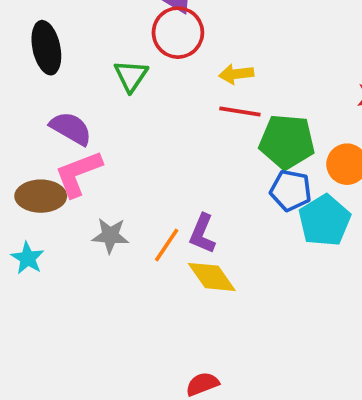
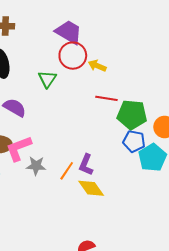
yellow arrow: (236, 74) -> (97, 66), moved, turned 30
pink L-shape: (78, 174) -> (19, 148), moved

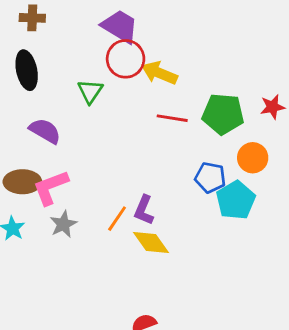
yellow arrow: (97, 66) -> (159, 73), size x1.4
green pentagon: (132, 115) -> (223, 114), moved
gray star: (36, 166) -> (63, 224), moved, turned -30

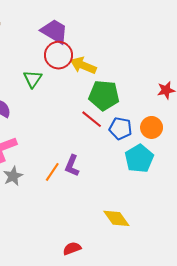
green pentagon: (223, 114) -> (104, 95), moved
red line: (172, 118) -> (92, 119), moved, turned 30
blue pentagon: (210, 178) -> (121, 128), moved
yellow diamond: (151, 243) -> (116, 218), moved

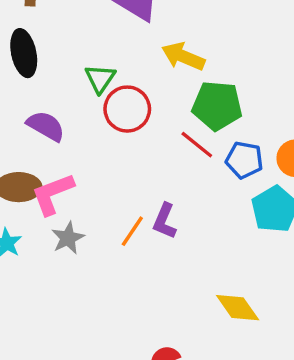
red circle: (58, 55) -> (127, 109), moved

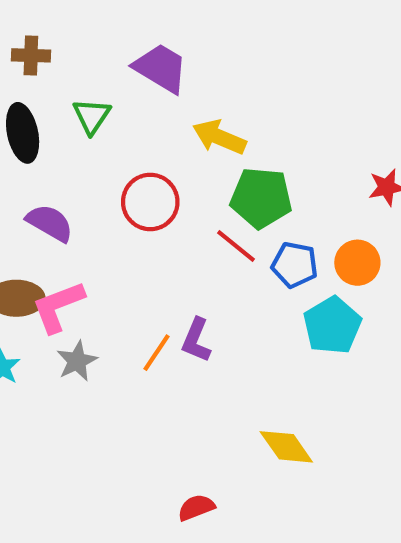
green triangle: (100, 78) -> (92, 116), moved

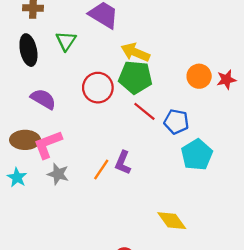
green pentagon: (261, 198) -> (135, 77), moved
orange circle: (357, 263) -> (199, 76), moved
gray star: (77, 361) -> (58, 174), turned -30

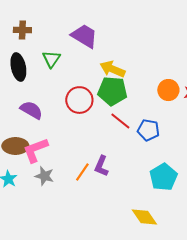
cyan pentagon: (197, 155) -> (163, 177), moved

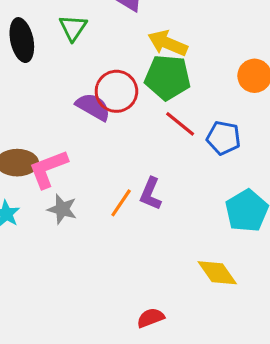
purple semicircle: (31, 110) -> (93, 107), moved

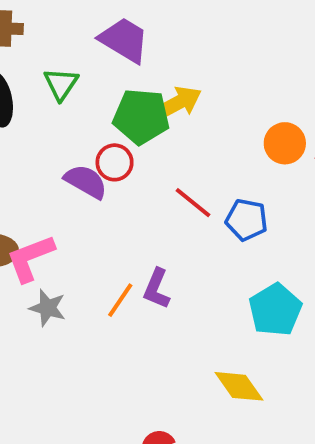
yellow arrow: (168, 43) -> (178, 103), turned 129
green pentagon: (168, 77) -> (141, 116), moved
red circle: (116, 91) -> (115, 162), size x0.7

